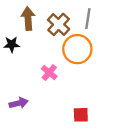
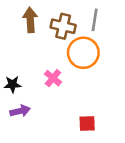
brown cross: (59, 24) -> (63, 26), turned -30
black star: (12, 44) -> (13, 84), moved

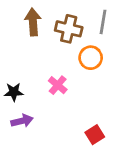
orange circle: (83, 53) -> (91, 58), size x0.7
red square: (87, 124) -> (95, 135), turned -30

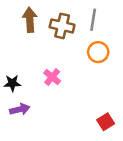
orange circle: (91, 58) -> (98, 52), moved
red square: (95, 135) -> (106, 122), moved

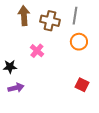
pink cross: (52, 77) -> (37, 51), moved
red square: (106, 122) -> (82, 85), moved, turned -32

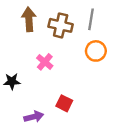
red square: (82, 85) -> (64, 103), moved
purple arrow: (16, 88) -> (34, 117), moved

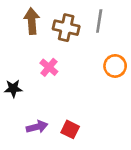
orange circle: (96, 51) -> (115, 66), moved
red square: (64, 103) -> (70, 129), moved

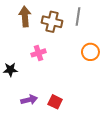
pink cross: (49, 67) -> (38, 53), turned 32

